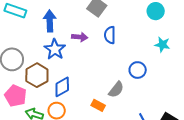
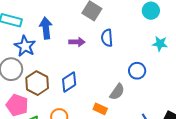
blue star: (55, 49) -> (25, 46), moved
blue diamond: (62, 87) -> (69, 82), moved

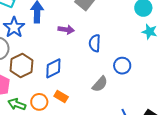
blue semicircle: (107, 38) -> (95, 43), moved
cyan star: (160, 44) -> (150, 32), moved
orange rectangle: (100, 109) -> (61, 96), moved

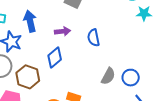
blue circle: (122, 66) -> (131, 78), moved
blue diamond: (53, 68) -> (55, 57), moved

